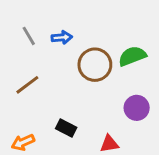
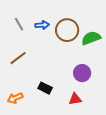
brown circle: (95, 65) -> (67, 30), moved
purple circle: (137, 108) -> (82, 73), moved

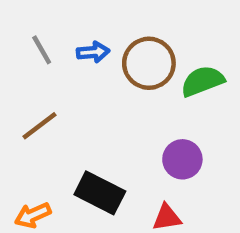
black rectangle: (45, 88) -> (100, 193), size x1.5

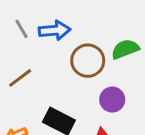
blue arrow: (93, 52) -> (55, 30), size x1.5
brown circle: (149, 63) -> (88, 61), moved

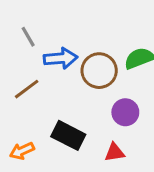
blue arrow: (55, 30) -> (61, 58), moved

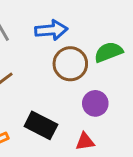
blue arrow: (61, 58) -> (51, 30), moved

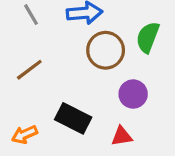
green semicircle: (108, 52) -> (148, 37), turned -48

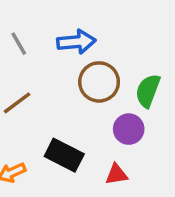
green semicircle: (148, 37) -> (148, 91), moved

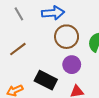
purple circle: (129, 129) -> (72, 65), moved

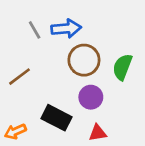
gray line: (19, 14) -> (35, 30), moved

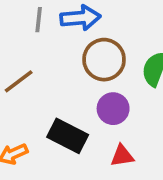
gray line: (35, 30) -> (39, 20), turned 36

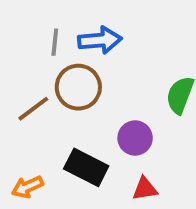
brown circle: (104, 60) -> (78, 87), moved

